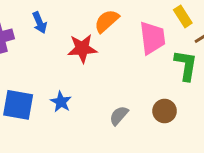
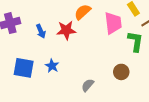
blue arrow: (40, 23) -> (41, 31), moved
gray semicircle: (119, 116) -> (88, 85), moved

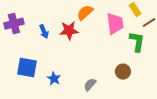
blue star: (52, 66) -> (54, 79), moved

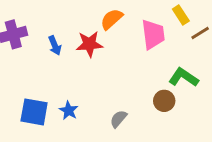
green L-shape: (137, 42) -> (184, 77), moved, turned -65
blue square: (27, 68) -> (34, 112), moved

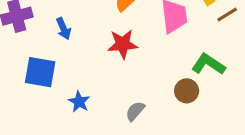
red star: (89, 44) -> (123, 44), moved
blue square: (34, 112) -> (40, 72), moved

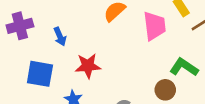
red star: (123, 44) -> (88, 66), moved

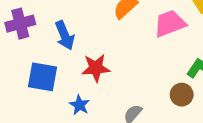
pink trapezoid: (155, 26) -> (170, 24), turned -104
blue arrow: (60, 37) -> (65, 35), size x1.4

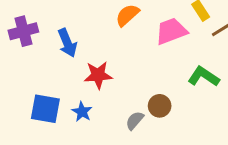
blue square: (42, 77) -> (45, 109), moved
brown circle: (182, 95) -> (160, 106), moved

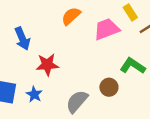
brown circle: (160, 106) -> (109, 87), moved
gray semicircle: (135, 120) -> (77, 101), size x1.5

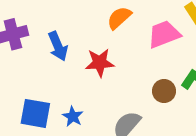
red star: (47, 65) -> (100, 63), moved
brown circle: (109, 87) -> (164, 91), moved

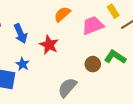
red star: (100, 63) -> (49, 45), turned 30
blue star: (73, 116) -> (23, 64), moved

